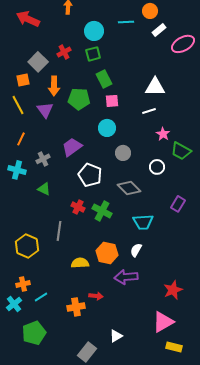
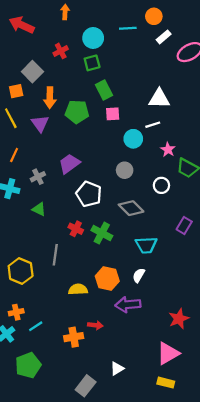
red cross: (64, 52) -> (61, 51), moved
cyan circle: (107, 128) -> (133, 139), moved
yellow rectangle: (174, 347) -> (166, 383), moved

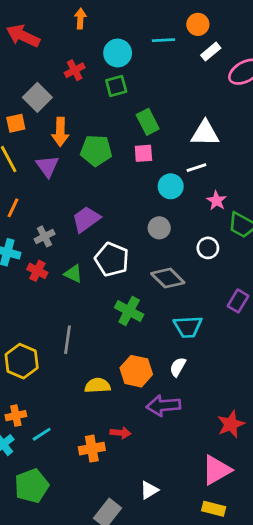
green rectangle: (104, 90) -> (148, 122), moved
green triangle: (39, 209) -> (73, 274), moved
red cross: (76, 229) -> (37, 271), moved

